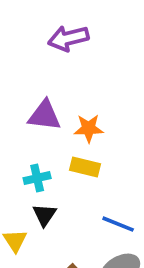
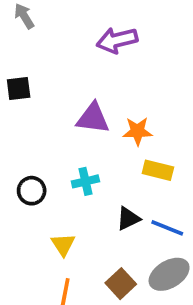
yellow rectangle: (85, 167) -> (158, 170), moved
black triangle: (44, 215) -> (128, 219), moved, turned 30

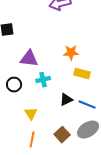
purple triangle: (93, 118) -> (29, 59), moved

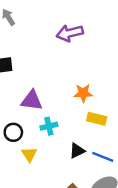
yellow triangle: (31, 114) -> (29, 154), moved

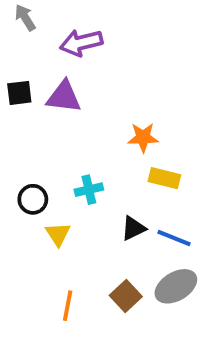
purple arrow: (70, 33) -> (81, 43), moved
purple triangle: (32, 100) -> (64, 97), moved

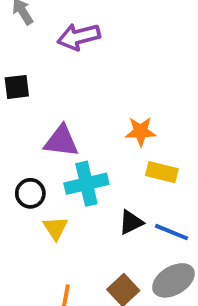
purple triangle: (64, 97) -> (61, 141), moved
cyan cross: (89, 190) -> (86, 184), size x1.5

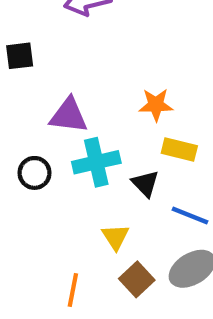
black triangle: (131, 222) -> (145, 184), moved, turned -48
yellow triangle: (55, 228) -> (115, 237), moved

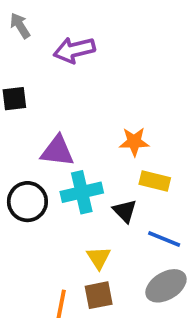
black circle: (35, 173) -> (27, 202), size x1.4
brown square: (137, 279) -> (99, 295), moved, turned 32

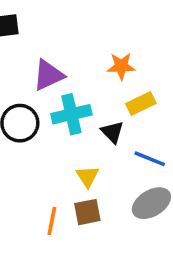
purple triangle: (57, 151) -> (48, 75), turned -32
yellow rectangle: (155, 181) -> (141, 104), turned -40

